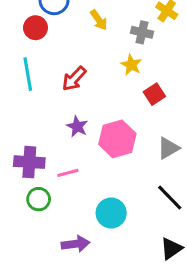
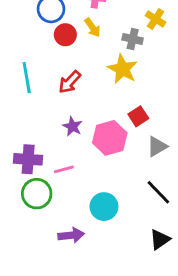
red circle: (35, 28) -> (65, 35), moved
yellow star: (131, 65) -> (123, 69), size x1.5
red square: (154, 94) -> (138, 116), moved
green circle: (39, 199) -> (37, 194), size x1.4

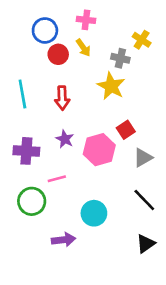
red arrow: (70, 82) -> (62, 98), turned -45
purple cross: (28, 159) -> (26, 151), moved

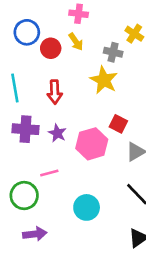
blue circle: (45, 30) -> (27, 32), moved
red square: (126, 130) -> (118, 124), turned -30
purple cross: (26, 151) -> (25, 129), moved
purple arrow: (63, 240) -> (35, 234), moved

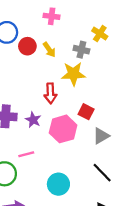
yellow arrow: (76, 42) -> (49, 50), moved
yellow star: (104, 80) -> (73, 74), turned -30
red arrow: (55, 92) -> (50, 93), moved

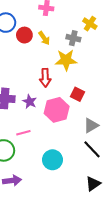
gray triangle: (101, 136) -> (91, 125), moved

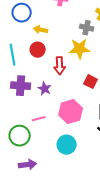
red circle: (24, 35) -> (38, 50), moved
yellow arrow: (44, 38) -> (41, 30), moved, turned 136
pink hexagon: (57, 110) -> (71, 112), moved

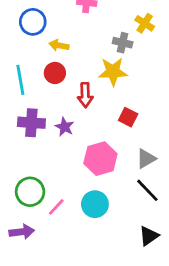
pink line: (39, 119) -> (56, 207), moved, turned -32
purple arrow: (28, 165) -> (22, 232), moved

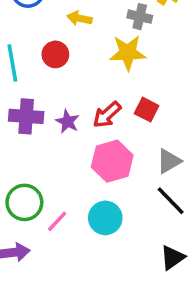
yellow arrow: (59, 45) -> (79, 18), moved
red arrow: (85, 95) -> (107, 115), moved, turned 50

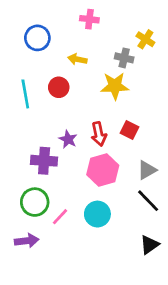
red arrow: (107, 115) -> (99, 134), turned -60
purple cross: (26, 116) -> (44, 161), moved

